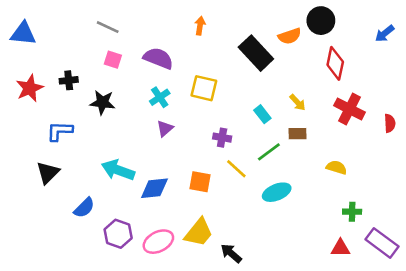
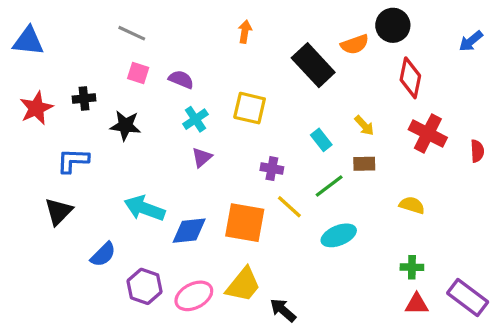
purple semicircle: (158, 58) -> (181, 79), moved, size x0.7
orange square: (200, 182) -> (245, 223), size x1.5
green cross: (352, 212) -> (412, 267), moved

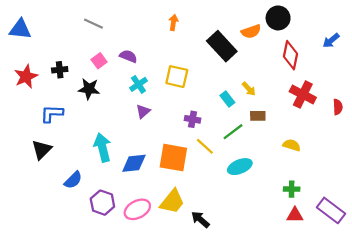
blue arrow: (471, 41) -> (331, 40), moved
pink square: (138, 73) -> (99, 61), moved, turned 35
yellow arrow: (364, 126) -> (249, 89), moved
cyan arrow: (145, 208) -> (102, 147), turned 56

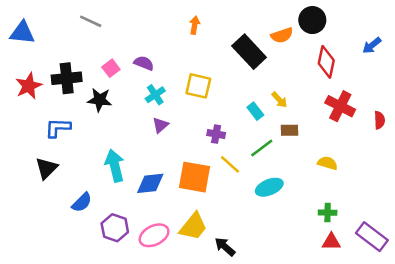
gray line: (93, 24) -> (91, 21), moved
black cross: (60, 70) -> (67, 78), size x1.6

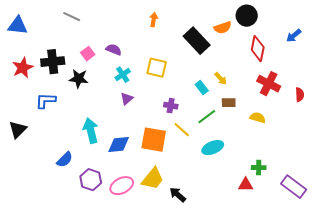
yellow semicircle: (328, 163) -> (258, 118), moved
black triangle: (46, 168) -> (18, 130), moved
red triangle: (331, 242) -> (246, 185), moved

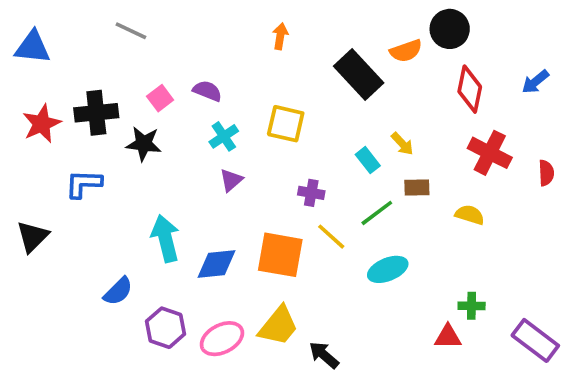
blue arrow: (294, 36) -> (535, 82), moved

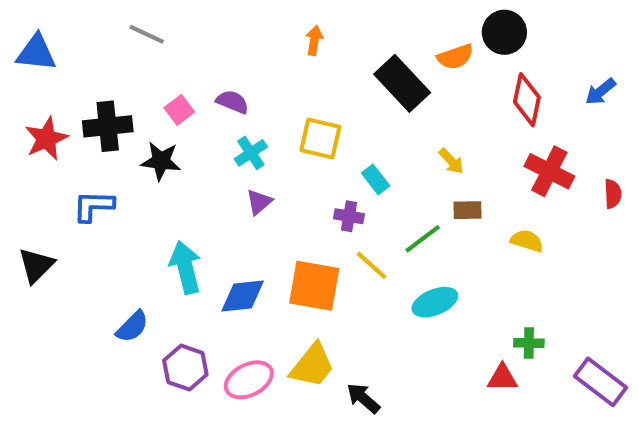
cyan rectangle: (368, 160) -> (376, 179), moved

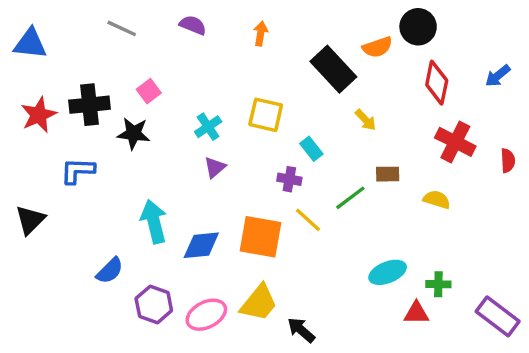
purple semicircle: (232, 102) -> (193, 25), moved
yellow arrow: (451, 161) -> (366, 120), moved
cyan ellipse: (435, 302) -> (388, 272), moved

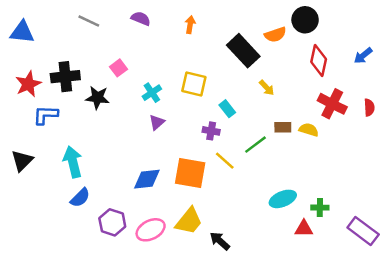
pink square: (149, 91) -> (118, 68), moved
red semicircle: (508, 161) -> (369, 107), moved
blue L-shape: (78, 171) -> (46, 115), moved
yellow semicircle: (437, 200) -> (309, 130), moved
cyan arrow: (154, 222) -> (73, 162), moved

